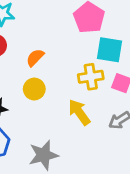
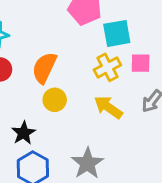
orange semicircle: (35, 58) -> (44, 68), size x1.5

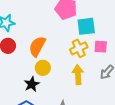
yellow arrow: (108, 107) -> (78, 75), turned 48
black star: (24, 133) -> (32, 84), moved

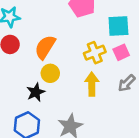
cyan square: (86, 26) -> (118, 26), moved
pink square: (101, 47) -> (121, 52), turned -32

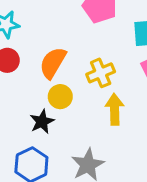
yellow cross: (95, 53) -> (101, 73), moved

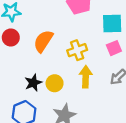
yellow circle: (60, 97) -> (55, 83), moved

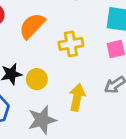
yellow arrow: (86, 77) -> (77, 97), moved

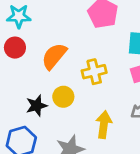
yellow circle: (37, 79) -> (63, 97), moved

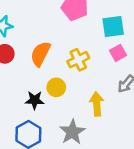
black star: (36, 106) -> (35, 100), turned 30

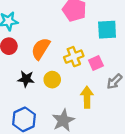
pink square: (118, 53) -> (96, 63), moved
black star: (35, 100) -> (26, 79), moved

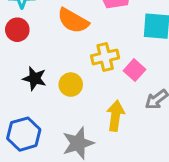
orange semicircle: (41, 49) -> (73, 21), moved, turned -100
pink square: (96, 63) -> (135, 70), turned -32

